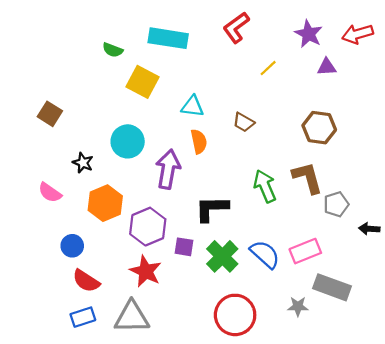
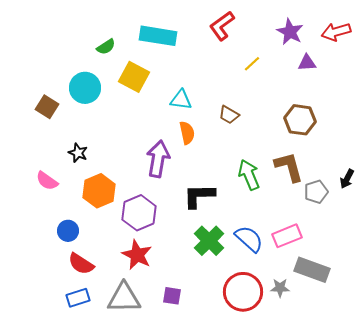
green semicircle: (113, 50) -> (106, 47), turned -54
cyan circle: (128, 141) -> (85, 88), moved
black arrow: (369, 229) -> (347, 179), moved, turned -66
purple square: (184, 247) -> (172, 296), moved
red circle: (235, 315) -> (243, 292), moved

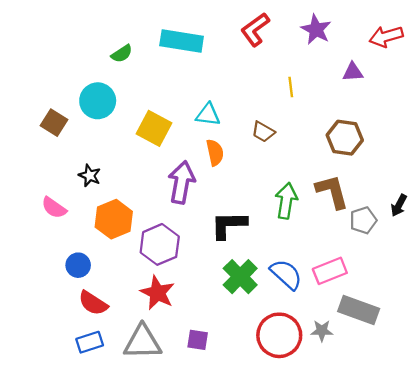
purple star: (290, 32) -> (316, 30), moved
yellow line: (252, 64) -> (291, 87), moved, turned -54
yellow square: (134, 77) -> (154, 128), moved
green arrow: (249, 175) -> (286, 201), turned 32

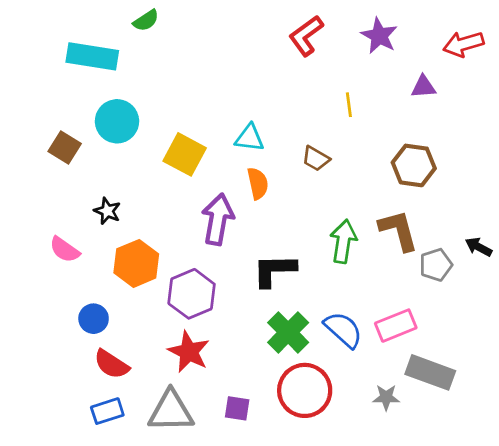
cyan rectangle: (182, 41) -> (92, 56), moved
green semicircle: (122, 54) -> (146, 21), moved
black arrow: (399, 205) -> (479, 247), turned 90
red circle: (279, 335) -> (305, 390), moved

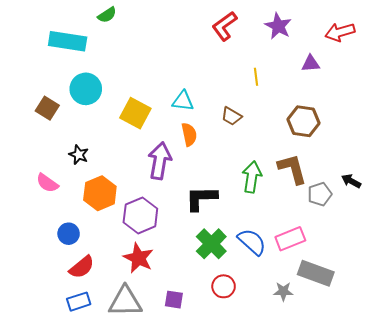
red semicircle: (111, 364) -> (82, 267), turned -72
red circle: (305, 390) -> (224, 286), size x0.6

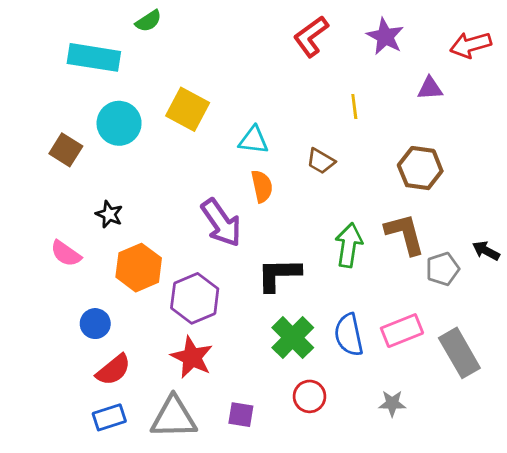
yellow square: (135, 113) -> (188, 109), moved
purple arrow: (160, 161) -> (221, 223), turned 135
blue semicircle: (252, 242) -> (349, 335), turned -144
gray rectangle: (316, 273) -> (459, 353), moved, turned 40

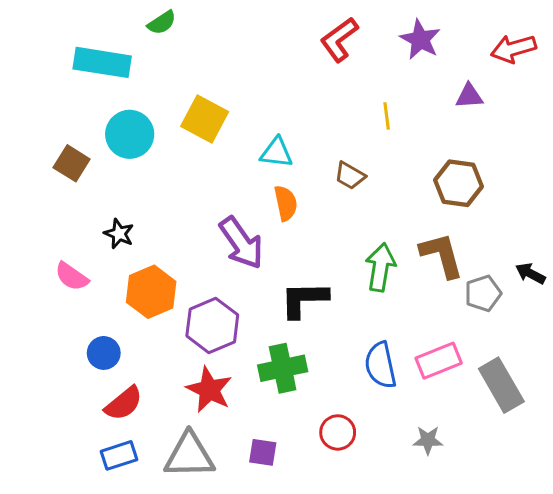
green cross: (293, 338) -> (283, 368), moved, turned 33

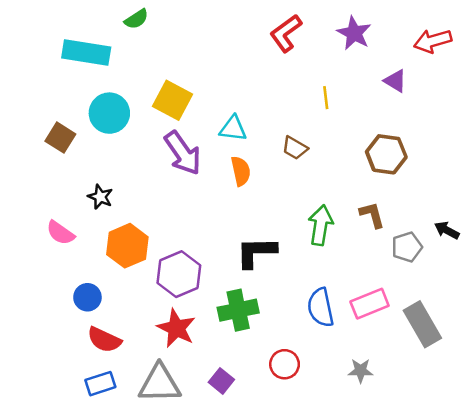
purple triangle: (469, 96) -> (395, 81), turned 35
purple arrow: (241, 243) -> (183, 153), moved
brown L-shape: (442, 255) -> (372, 215), size x0.7
red semicircle: (124, 403) -> (104, 340), turned 64
purple square: (263, 452) -> (221, 381), turned 30

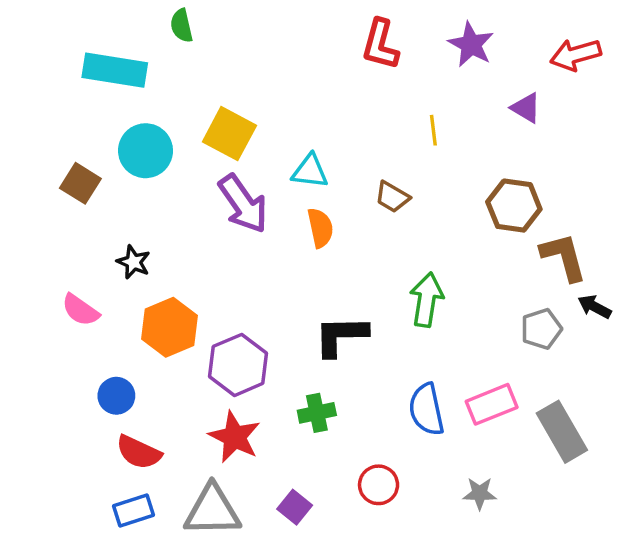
green semicircle: (136, 19) -> (181, 26), turned 110
red L-shape: (286, 33) -> (380, 44), turned -39
brown L-shape: (372, 215) -> (564, 257), moved, size x1.4
green cross: (238, 310) -> (317, 413), size x0.7

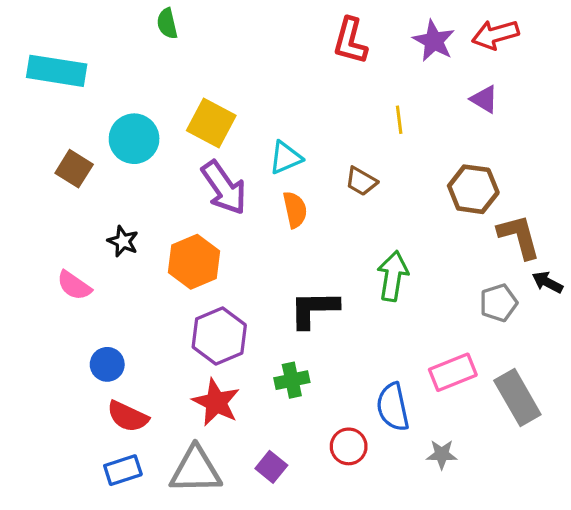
red arrow: (576, 55) -> (495, 35), moved
cyan rectangle: (115, 70) -> (57, 71), moved
cyan triangle: (310, 171) -> (286, 158), turned -30
orange hexagon: (169, 327) -> (194, 262), moved
blue semicircle: (427, 409) -> (393, 407), moved

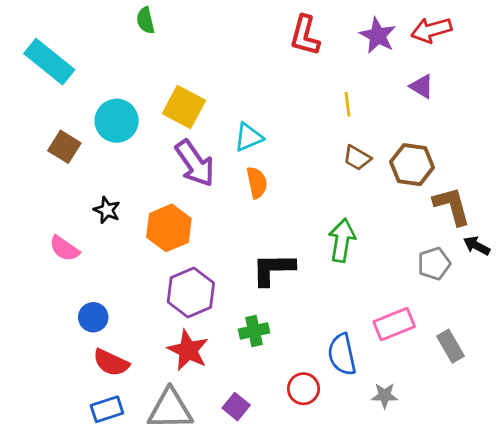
cyan rectangle: (57, 71) -> (49, 62), turned 30
brown trapezoid: (361, 181) -> (357, 158), moved
gray rectangle: (517, 397) -> (451, 346), size x0.7

